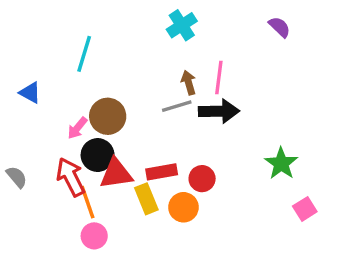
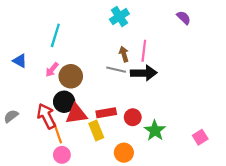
gray line: (177, 106) -> (116, 70), turned 30
pink arrow: (77, 128) -> (52, 70), moved
green star: (281, 163) -> (155, 131), moved
gray semicircle: (17, 177) -> (11, 116), turned -88
orange circle: (183, 207) -> (124, 153), moved

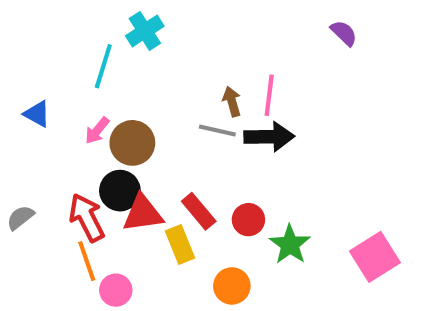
cyan cross: (119, 17) -> (145, 31), moved
red rectangle: (106, 113) -> (199, 211), turned 60
orange line: (57, 133) -> (87, 261), moved
pink square: (200, 137) -> (375, 257), size x1.6

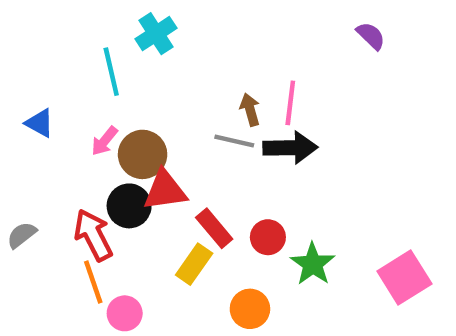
cyan line: (103, 66) -> (111, 72), turned -30
red triangle: (143, 213) -> (165, 190), moved
yellow rectangle: (180, 244) -> (194, 264), turned 57

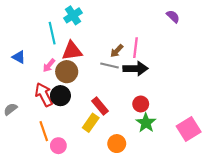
brown arrow: (250, 110) -> (117, 51), turned -120
red triangle: (165, 190) -> (72, 51), moved
red arrow: (93, 235) -> (44, 95), moved
red circle: (268, 237) -> (141, 104), moved

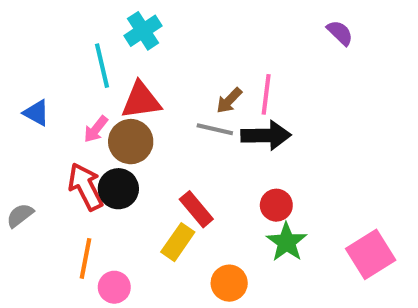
orange line: (44, 131) -> (86, 258), turned 30

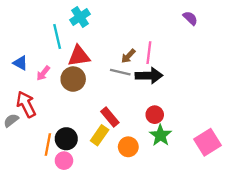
pink arrow: (96, 129) -> (43, 73), moved
red arrow: (86, 187) -> (26, 104), moved
black circle: (118, 189) -> (66, 139), moved
orange circle: (229, 283) -> (128, 147), moved

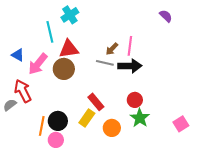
pink arrow: (43, 73) -> (38, 64), size x1.6
pink square: (208, 142) -> (181, 124), size x0.7

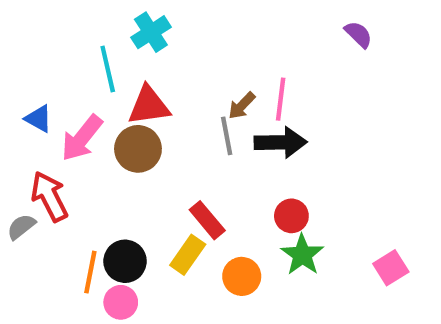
gray line: (105, 63) -> (227, 136), turned 66

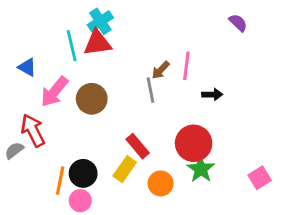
red triangle: (149, 106) -> (97, 43), moved
blue triangle: (39, 119) -> (27, 67), moved
black arrow: (281, 142) -> (212, 94), moved, size x0.6
red circle: (291, 216) -> (194, 143), size x1.6

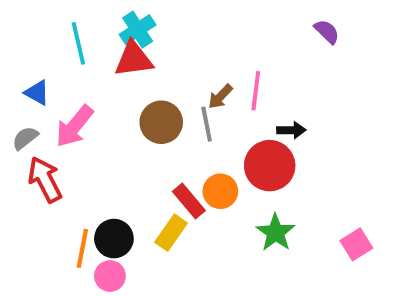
cyan line: (72, 46) -> (78, 43), moved
brown circle: (92, 99) -> (161, 122), moved
red circle: (194, 143) -> (270, 166), moved
gray semicircle: (14, 150) -> (25, 138), moved
orange circle: (161, 183) -> (220, 191), moved

